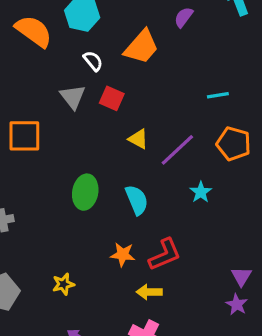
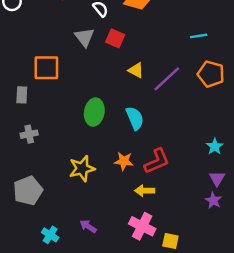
cyan star: (201, 192) -> (215, 146), moved
yellow star: (63, 284) -> (82, 169), moved, size x1.5

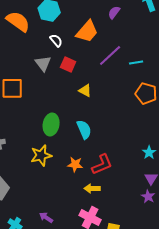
purple line: (167, 79) -> (110, 55), moved
yellow star: (82, 169) -> (41, 155), moved

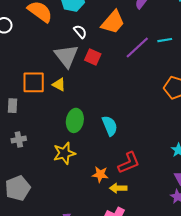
cyan line: (136, 62) -> (165, 40), moved
gray triangle: (43, 63) -> (66, 56), size x1.4
yellow triangle: (85, 90) -> (59, 85), moved
orange star: (75, 164) -> (100, 174), moved

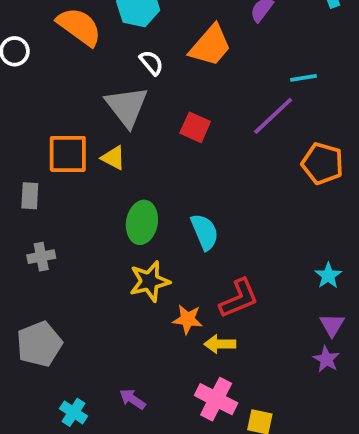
purple line: (137, 47) -> (273, 116), moved
red square: (93, 57) -> (195, 127), moved
yellow star: (64, 153) -> (150, 281), moved

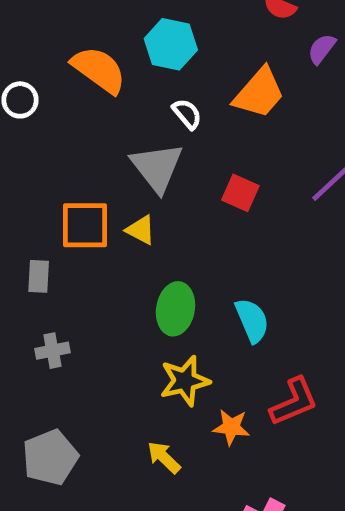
yellow arrow: (220, 344) -> (164, 457), moved, turned 44

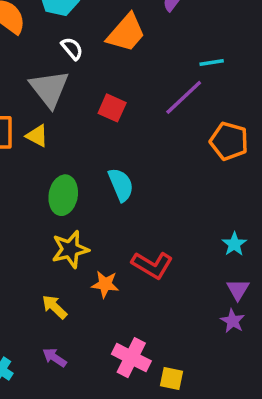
cyan semicircle: (252, 320) -> (121, 185), moved
red L-shape: (294, 402) -> (152, 265), turned 54

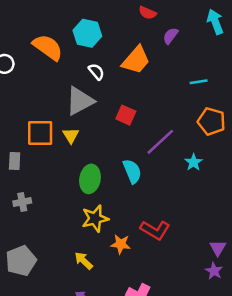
gray triangle: (49, 89) -> (80, 101), turned 40
purple line: (184, 97) -> (160, 142), moved
yellow triangle: (37, 136) -> (71, 135), turned 30
orange pentagon: (229, 141) -> (211, 121), moved
cyan star: (234, 244) -> (193, 162), moved

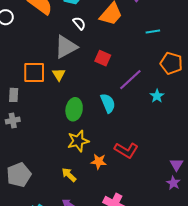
cyan line: (199, 82) -> (153, 32), moved
gray cross: (22, 202) -> (13, 121), moved

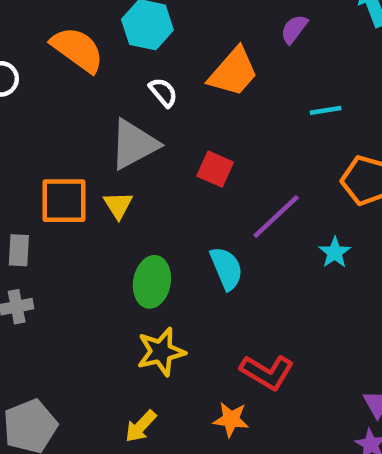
orange star: (99, 161) -> (231, 419), moved
yellow arrow: (69, 175) -> (141, 426), turned -91

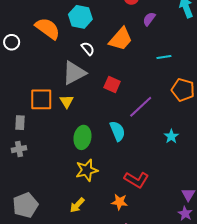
cyan star: (335, 253) -> (171, 136), moved

